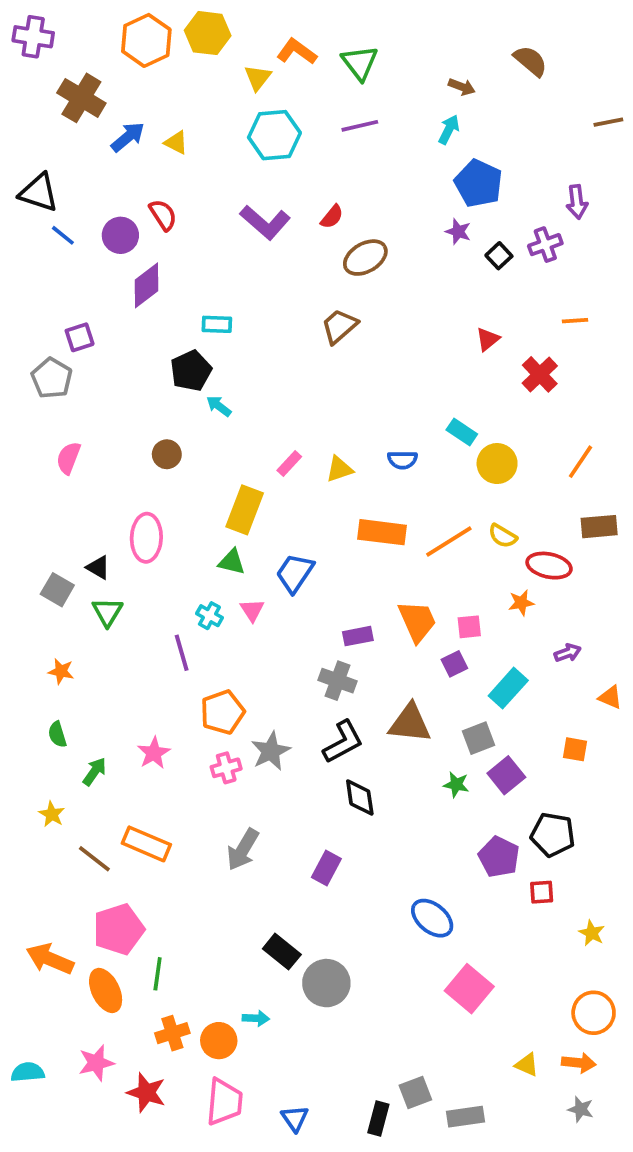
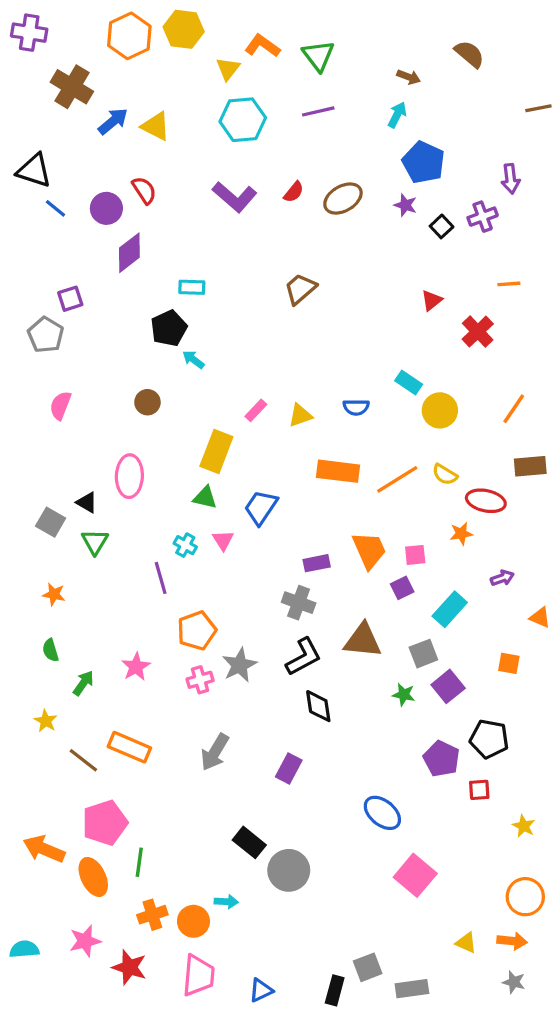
yellow triangle: (176, 143) -> (156, 126), size x1.4
brown ellipse: (365, 258) -> (343, 199), moved
blue triangle: (295, 1119) -> (261, 990), turned 40

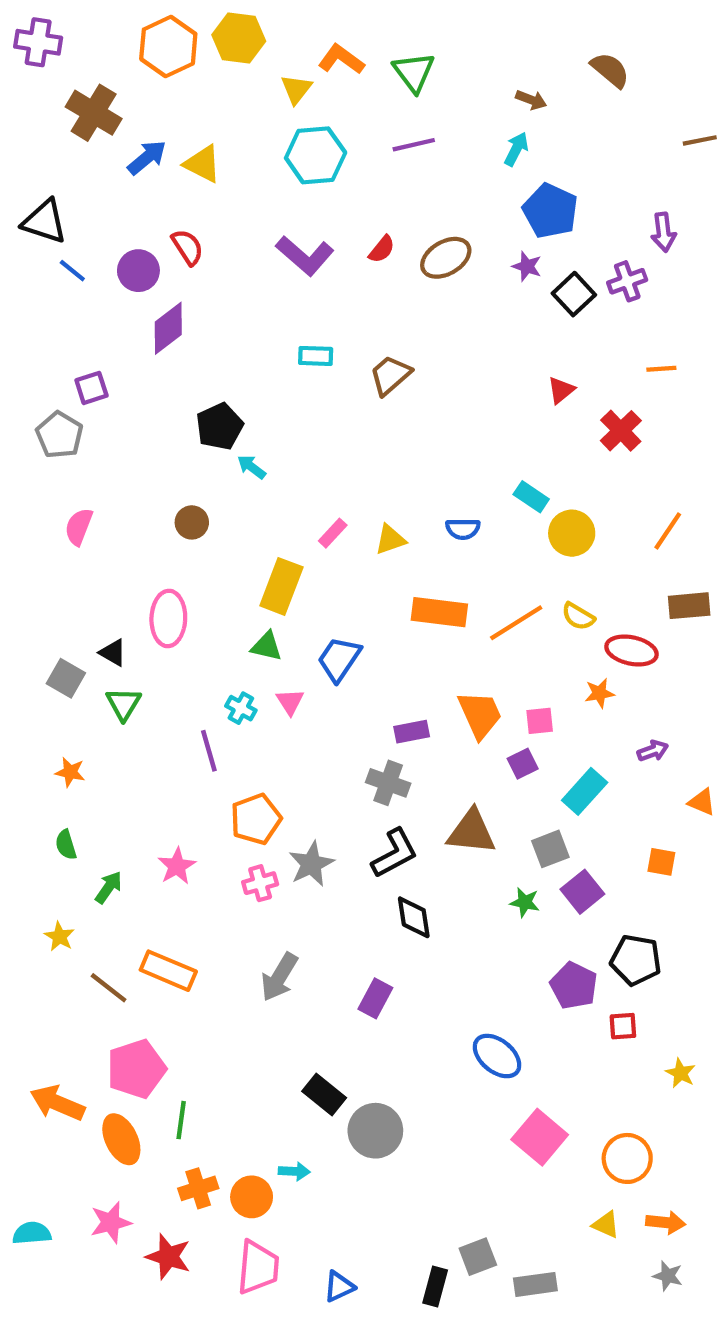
black square: (442, 226) -> (574, 294), size x1.4
cyan rectangle: (192, 287) -> (316, 356), moved
orange circle: (525, 897) -> (627, 1158), moved

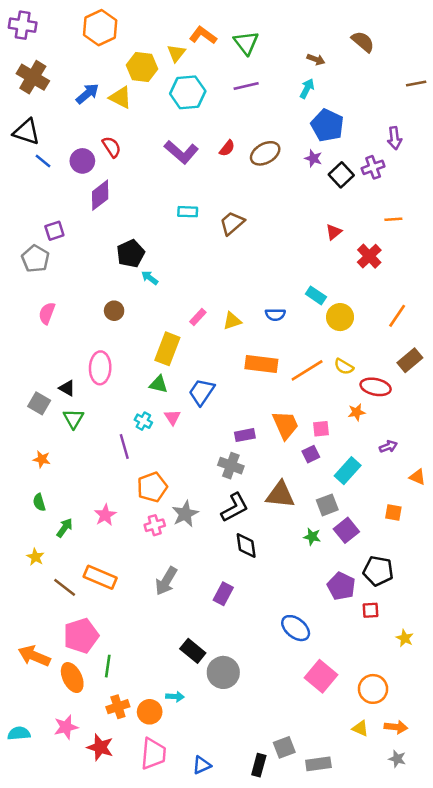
yellow hexagon: (239, 38) -> (142, 67), moved
brown cross: (94, 113) -> (33, 77), moved
brown rectangle: (689, 606) -> (410, 360), turned -35

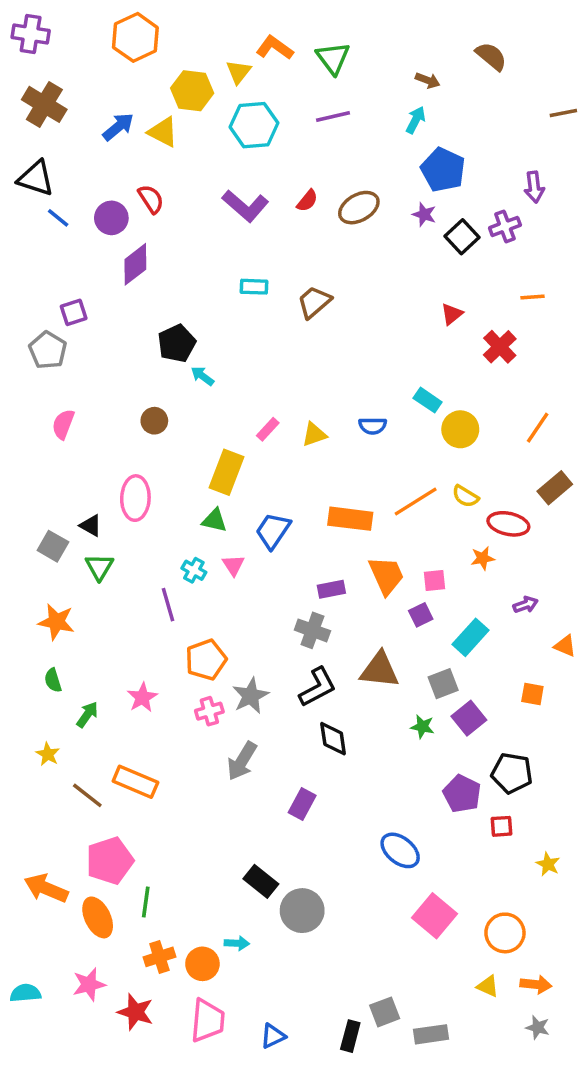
orange rectangle: (261, 364) -> (350, 519), moved
orange star: (42, 459) -> (56, 622), size x1.5
gray arrow: (166, 581) -> (242, 761), moved

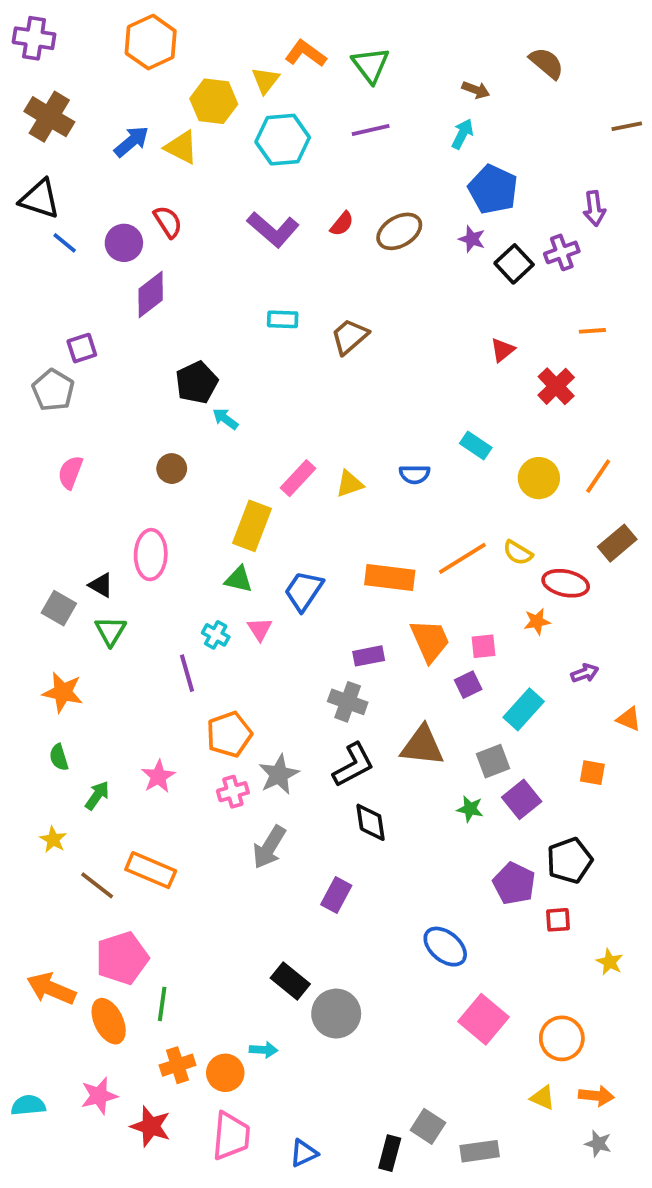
pink rectangle: (268, 429) -> (298, 478), size x1.4
yellow circle: (460, 429) -> (539, 478), moved
black pentagon: (512, 773) -> (569, 861), turned -30
gray square: (385, 1012) -> (428, 1126), turned -36

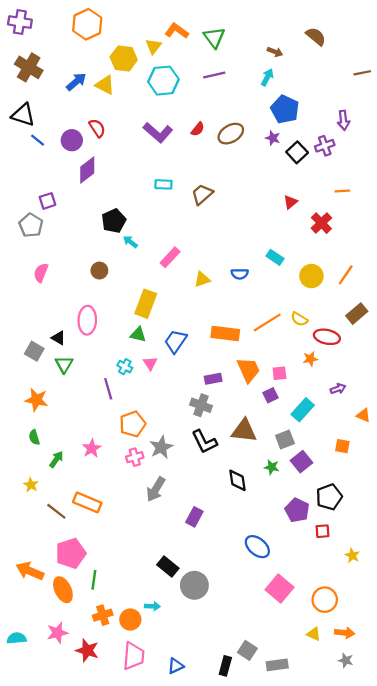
pink rectangle: (298, 478) -> (170, 257), moved
black L-shape: (353, 765) -> (204, 442), turned 92
black diamond: (371, 822) -> (237, 480), moved

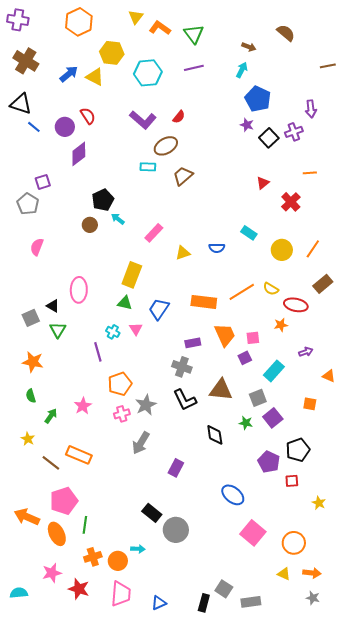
yellow triangle: (154, 46) -> (136, 17), moved
brown ellipse: (231, 134) -> (166, 146), moved
brown circle: (99, 271) -> (90, 225), moved
gray square: (34, 351) -> (31, 318), turned 36
cyan semicircle: (17, 638) -> (19, 593), moved

